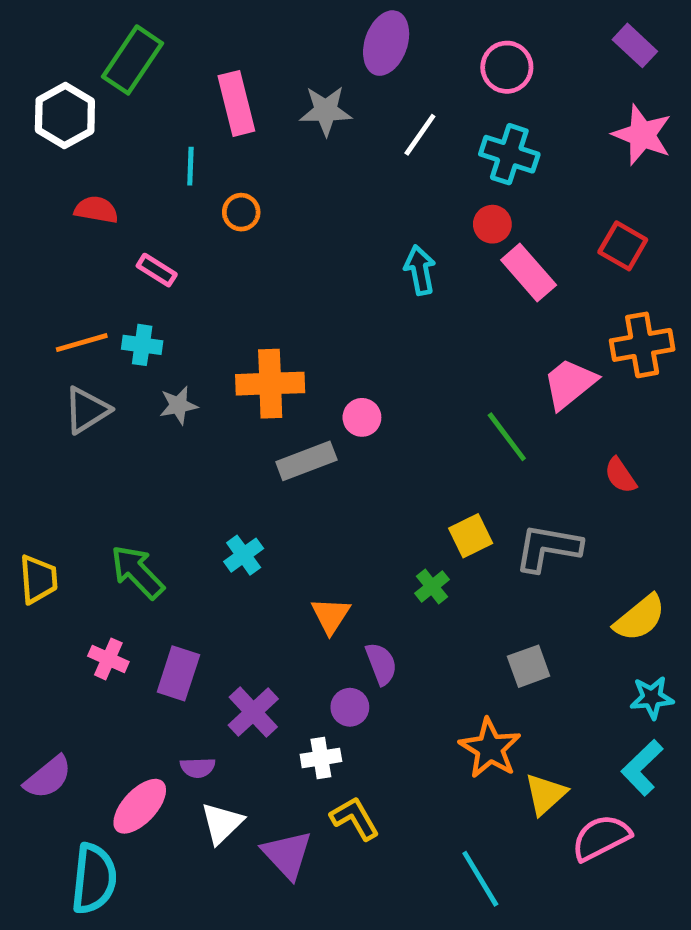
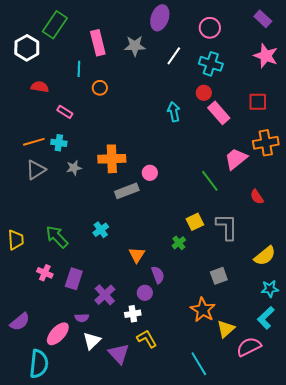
red square: (623, 246) -> (258, 102), turned -30
gray L-shape: (548, 548) -> (227, 227), turned 80

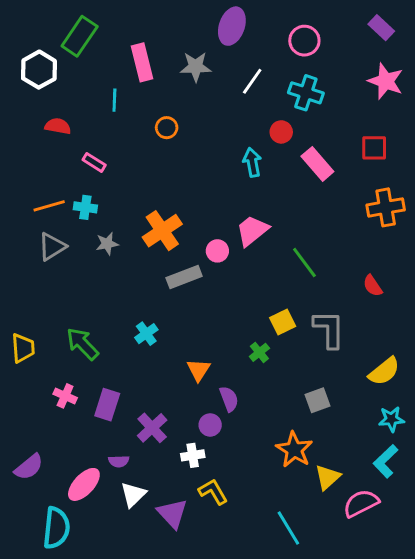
orange circle: (100, 88) -> (167, 128), moved
red circle: (204, 93) -> (281, 132), moved
orange cross: (112, 159) -> (162, 231), turned -32
pink trapezoid: (236, 159) -> (252, 231), moved

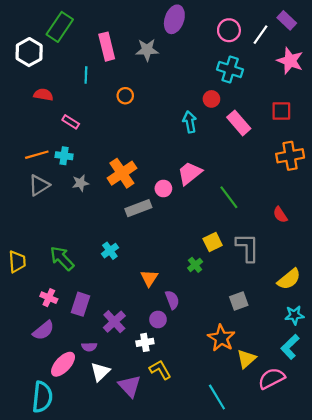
white line: (252, 81) -> (261, 35), moved
purple semicircle: (29, 467) -> (43, 330), moved

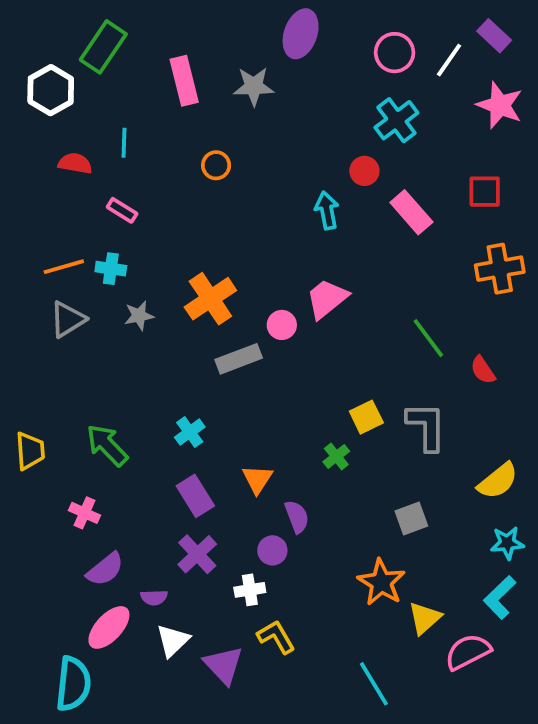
cyan cross: (230, 70) -> (396, 120), turned 35
cyan line: (86, 75) -> (124, 143), moved
green line: (229, 197) -> (428, 338), moved
purple rectangle: (80, 304) -> (195, 496), moved, turned -50
purple semicircle: (43, 330) -> (105, 569), moved

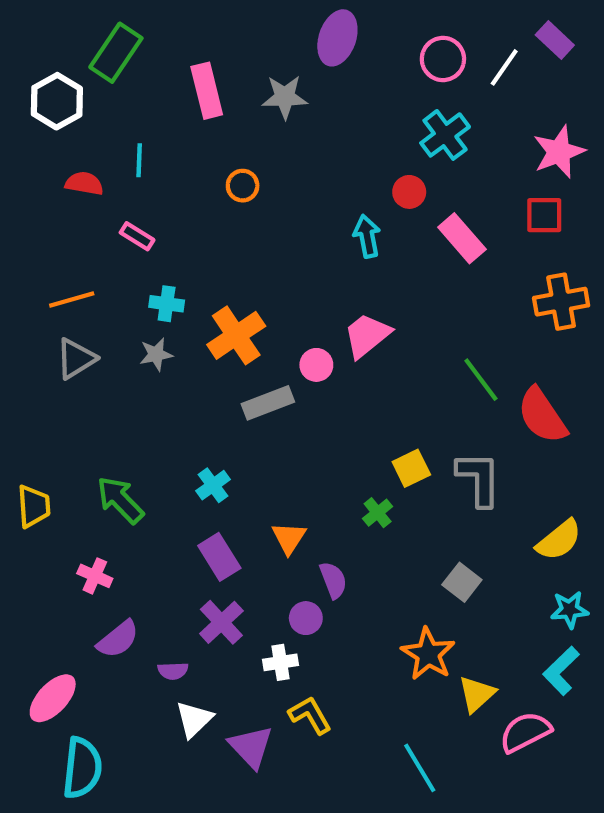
pink star: (500, 105) -> (559, 152), moved, turned 30
cyan cross: (111, 269) -> (167, 304), moved
red semicircle: (483, 370) -> (542, 416), size x1.8
gray square: (411, 518) -> (462, 582), turned -32
pink ellipse: (109, 627) -> (53, 698), moved

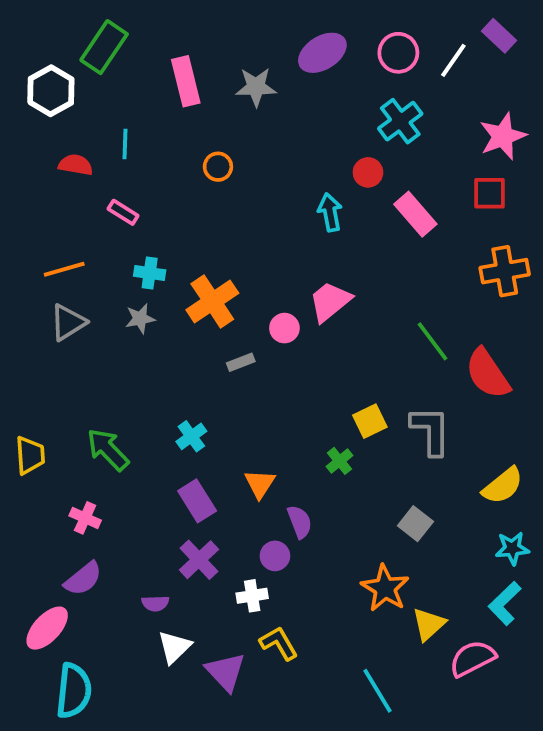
purple ellipse: (337, 38) -> (322, 53), moved, turned 39
gray rectangle: (268, 403) -> (241, 362), size x0.6
purple semicircle: (118, 639) -> (83, 579), moved

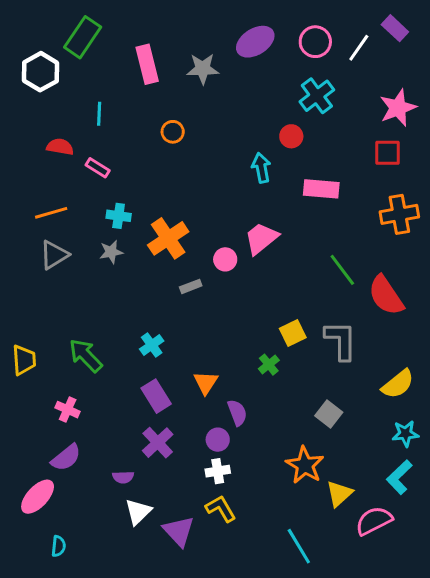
red semicircle: (76, 165) -> (60, 147), moved
pink rectangle: (415, 214) -> (321, 189), moved, turned -44
white cross: (252, 596) -> (218, 471), moved
cyan semicircle: (74, 691) -> (59, 546), size x0.5

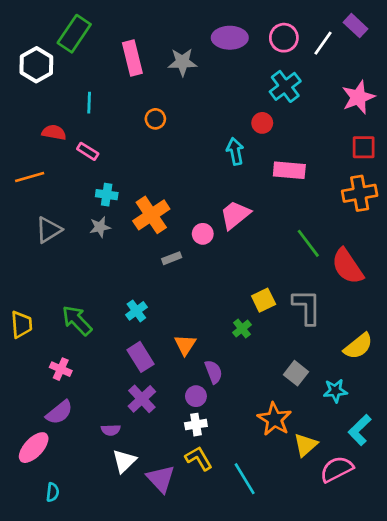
purple ellipse: (255, 42) -> (230, 38), turned 32
red square: (387, 153) -> (364, 147), moved
orange line: (51, 213) -> (30, 177), moved
cyan star: (405, 434) -> (335, 391), moved
cyan line: (299, 546) -> (245, 479), moved

